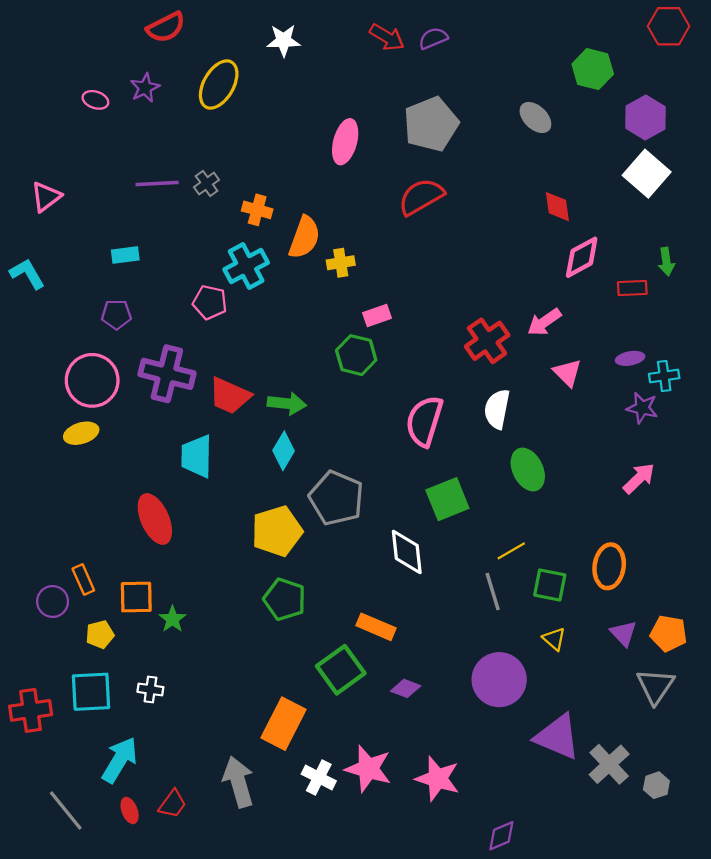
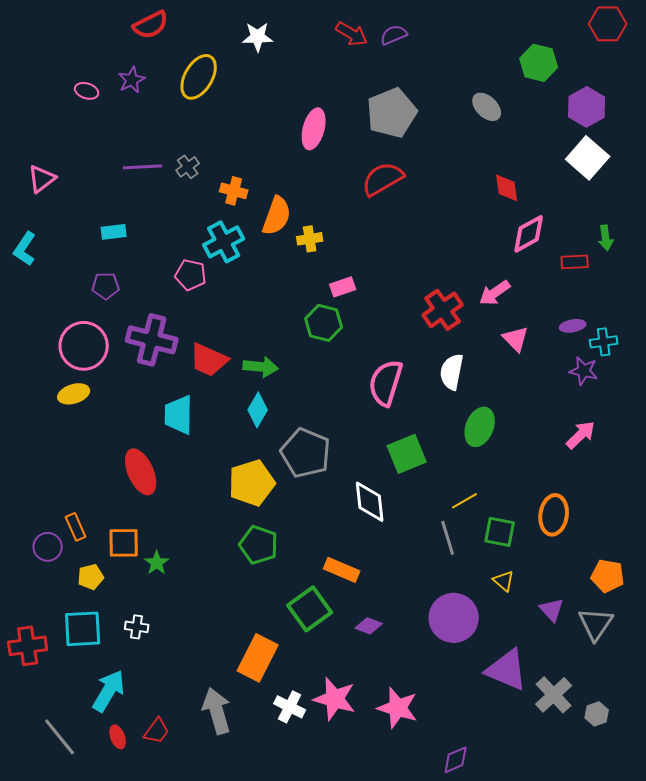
cyan L-shape: (27, 274) -> (25, 249), turned -116
green ellipse: (528, 469) -> (480, 427), turned 48
purple triangle: (623, 633) -> (552, 610), moved

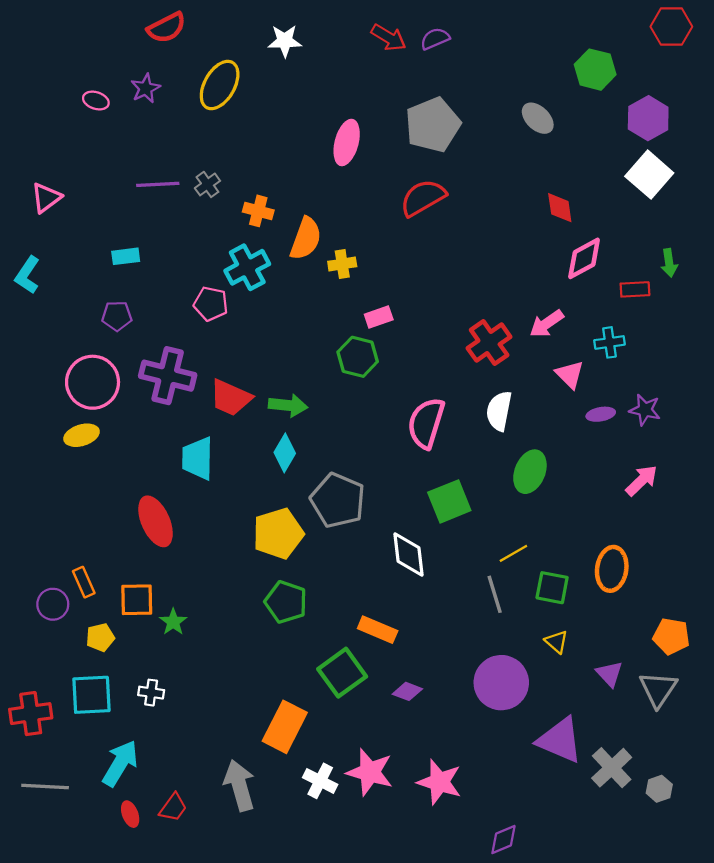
purple ellipse: (573, 326) -> (601, 414), moved
cyan cross: (604, 342) -> (610, 342), moved
gray line: (60, 737) -> (45, 786), moved, turned -48

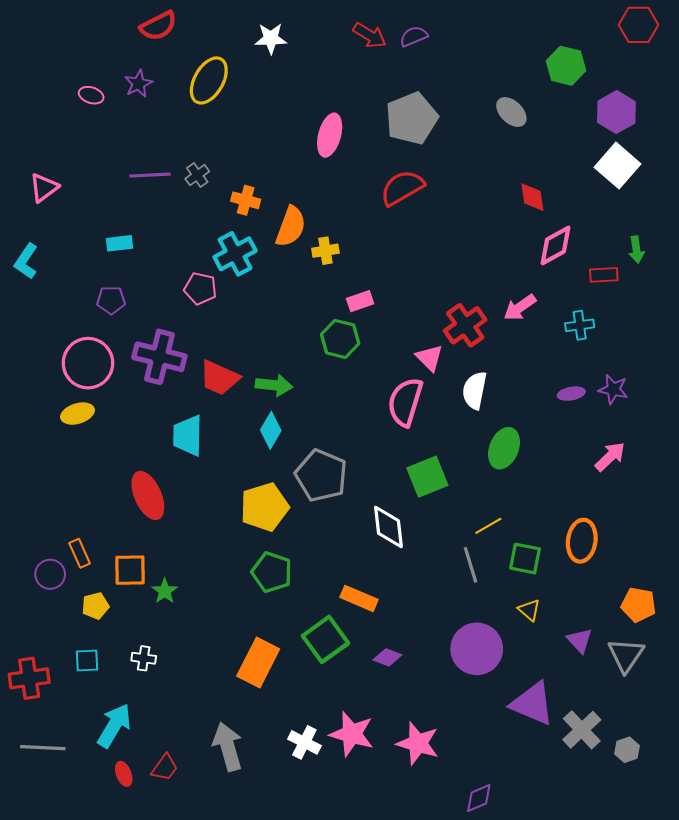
pink triangle: (570, 374) -> (429, 358), moved
cyan square: (91, 695) -> (87, 660), size x0.6
orange rectangle: (285, 727) -> (258, 663), moved

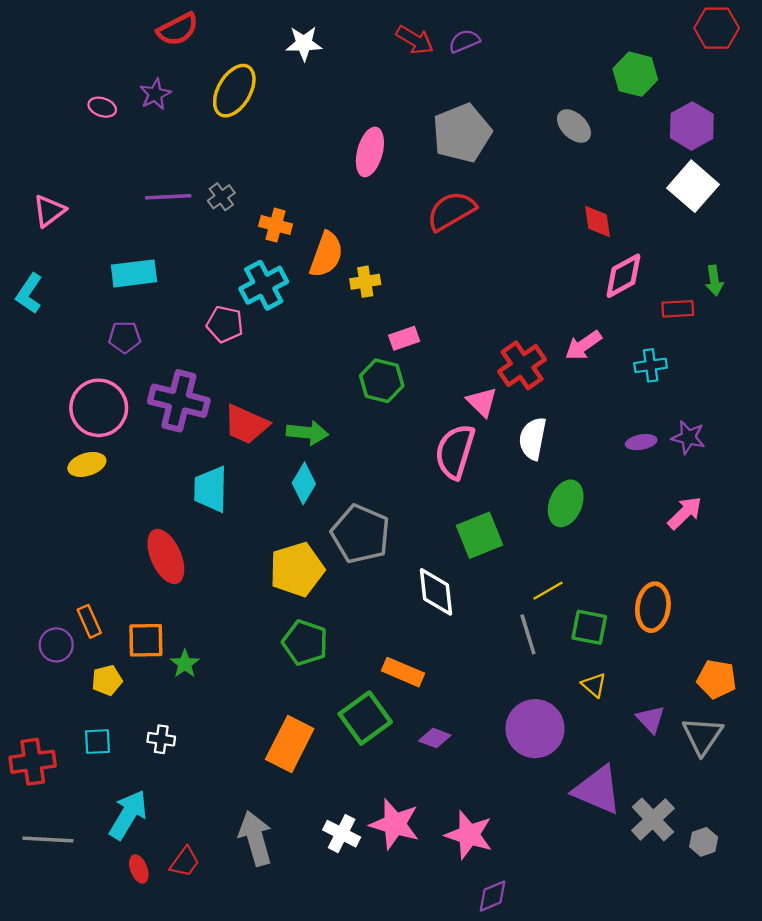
cyan rectangle: (120, 243) -> (134, 273), size x1.5
purple diamond: (479, 798) -> (493, 896), moved

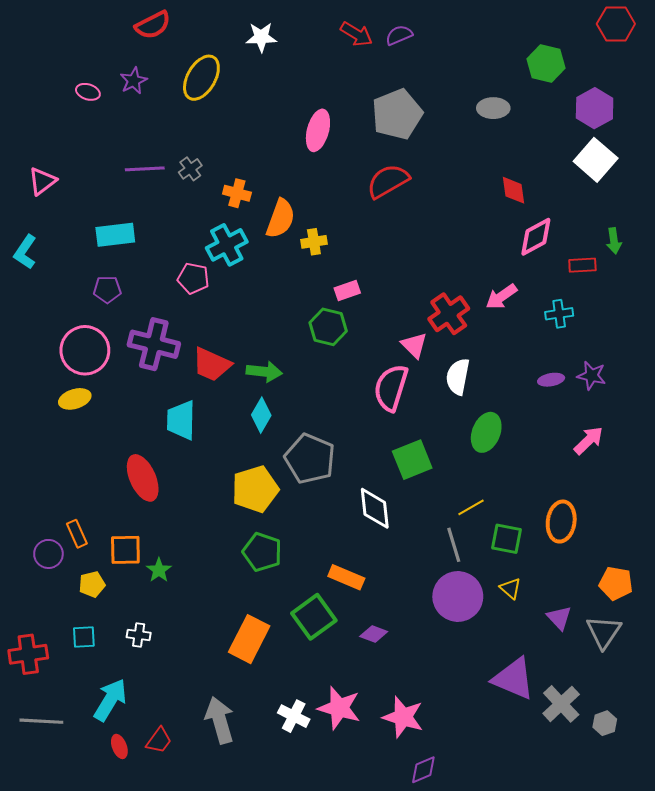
gray ellipse: (574, 126) -> (493, 108), turned -44
purple circle: (535, 729) -> (458, 596), moved

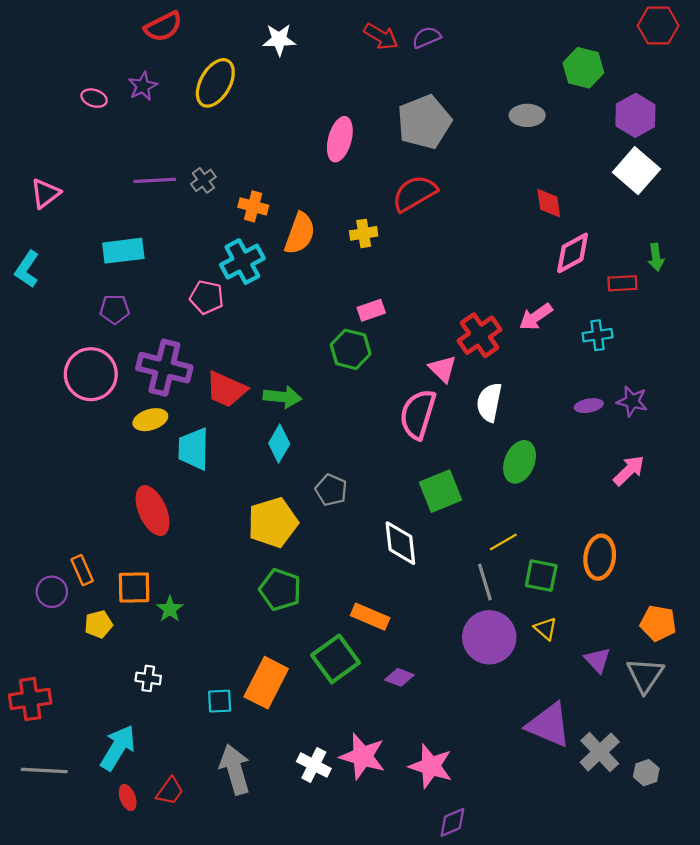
yellow cross: (314, 242) -> (364, 233), moved
yellow ellipse: (75, 399) -> (150, 420), moved
gray pentagon: (310, 459) -> (331, 490), size x0.6
cyan square: (84, 637) -> (220, 701), moved

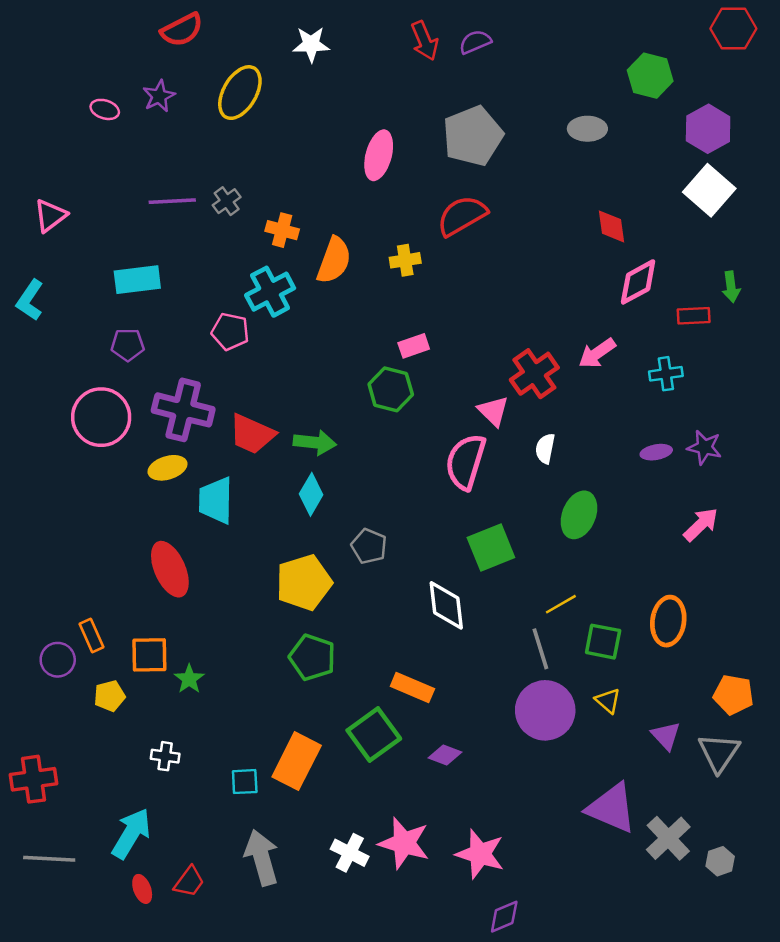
red arrow: (381, 36) -> (425, 41), turned 36
white semicircle: (489, 402) -> (545, 449), size x0.7

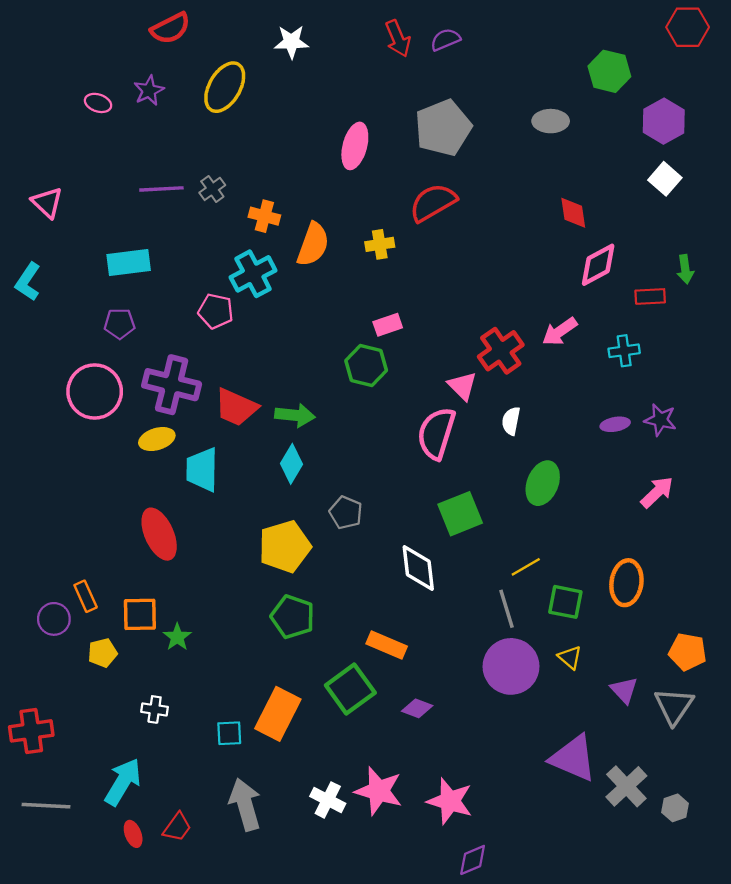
white square: (709, 190) -> (665, 179), size x0.7
pink triangle: (50, 216) -> (47, 203), turned -40

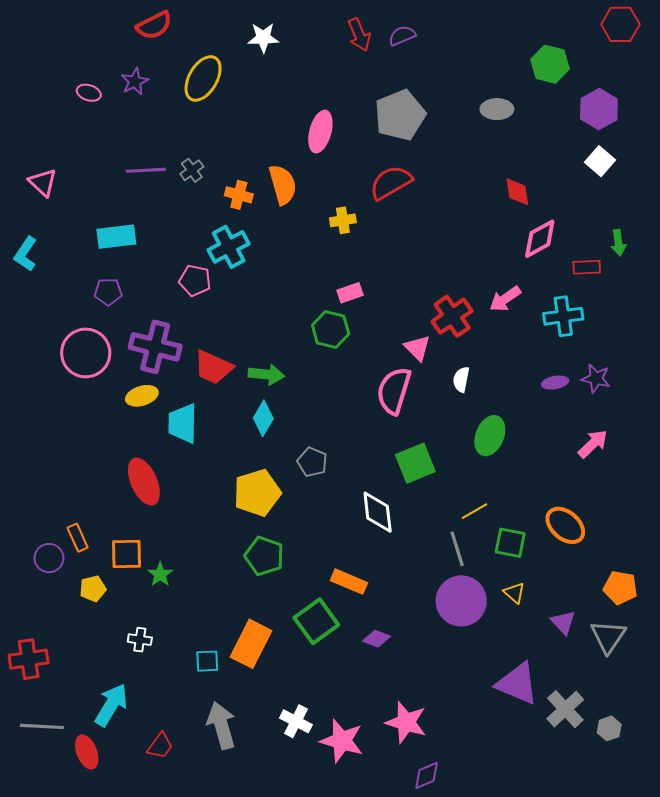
orange semicircle: (313, 244) -> (283, 185), moved, turned -36
cyan cross: (624, 351) -> (563, 316), size x1.4
orange ellipse: (626, 583) -> (565, 525), turned -57
pink star: (379, 791) -> (342, 741), moved
red ellipse: (133, 834) -> (87, 752), moved, size x1.4

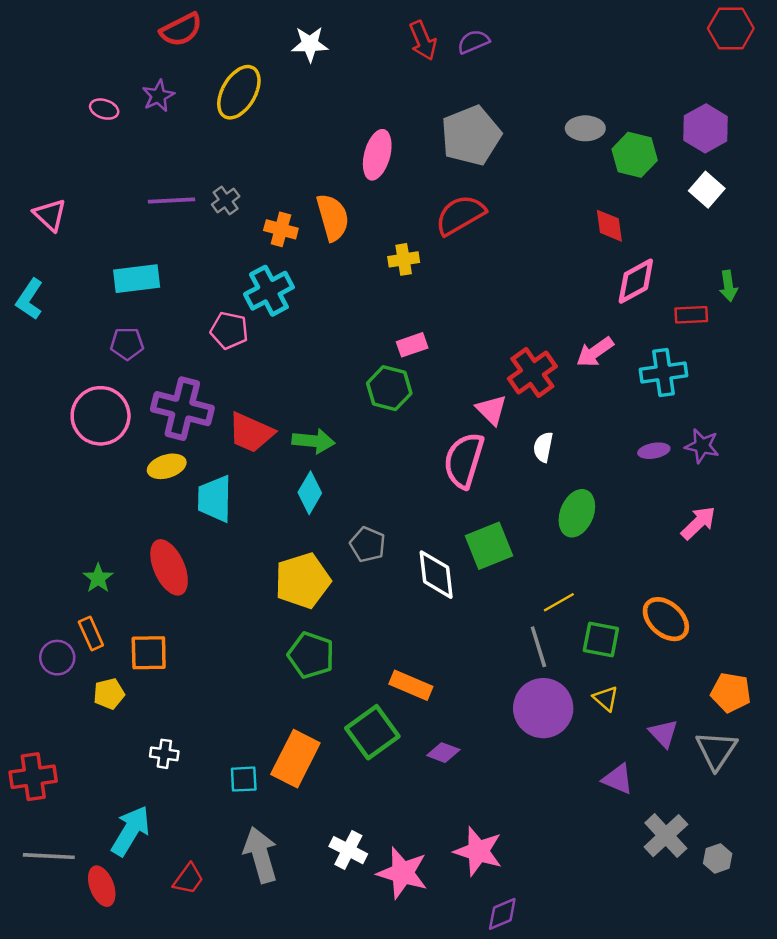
green hexagon: (550, 64) -> (635, 155), moved
white diamond: (378, 512) -> (436, 575), moved
green star: (160, 574) -> (98, 578), moved
purple triangle: (517, 684) -> (618, 779), moved, size x0.6

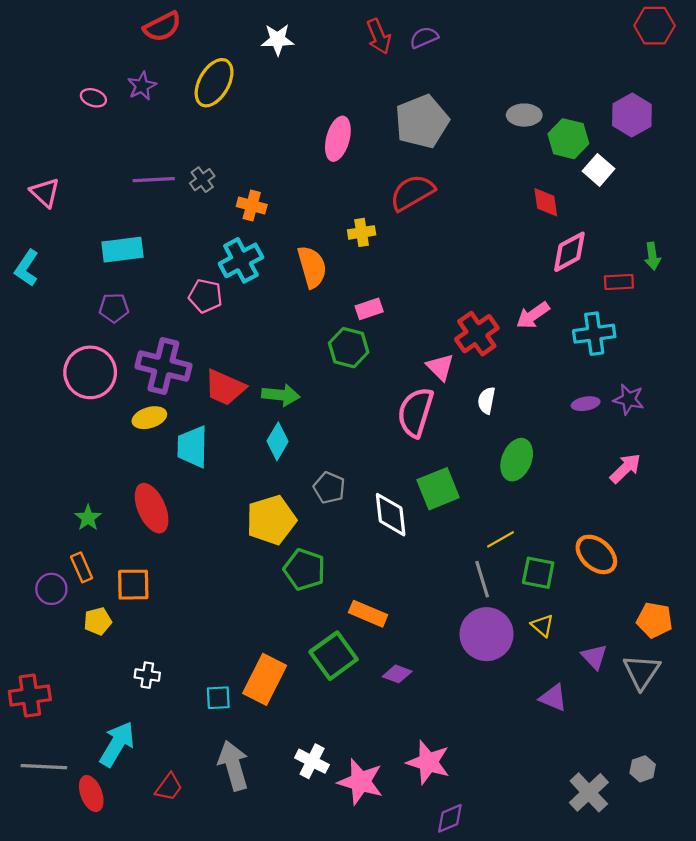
white square: (707, 190) -> (599, 170), moved
orange semicircle: (333, 217) -> (312, 267), moved
green pentagon: (311, 655) -> (304, 570), moved
gray cross: (666, 836) -> (589, 792), moved

